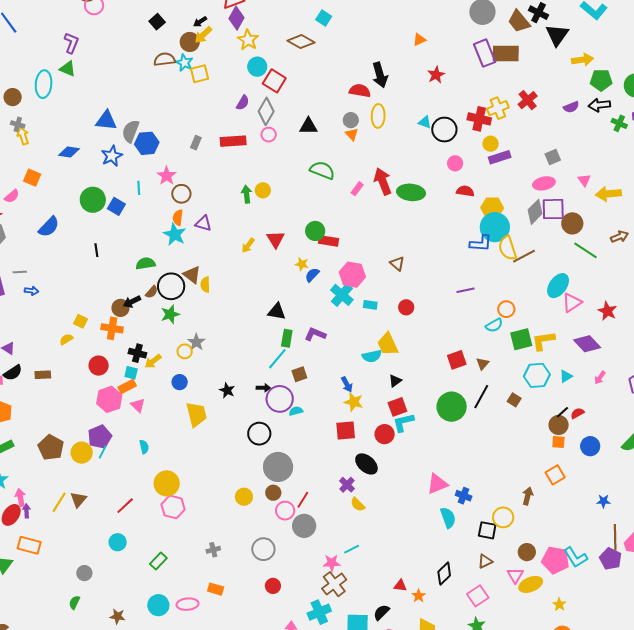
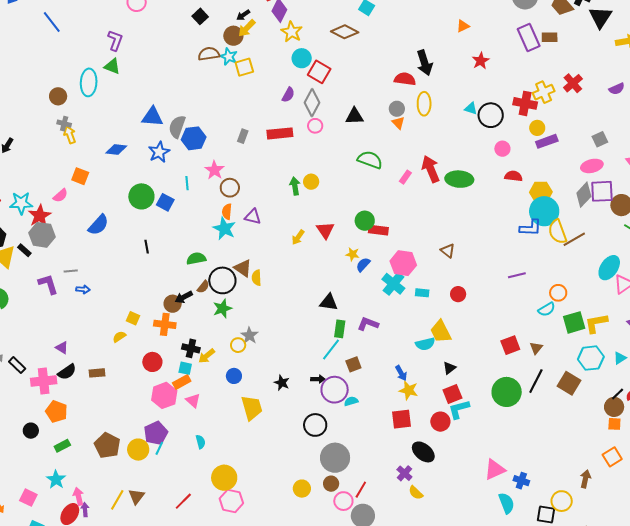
brown rectangle: (506, 53) -> (550, 37), size x0.6
brown square: (514, 400) -> (569, 383), size x1.6

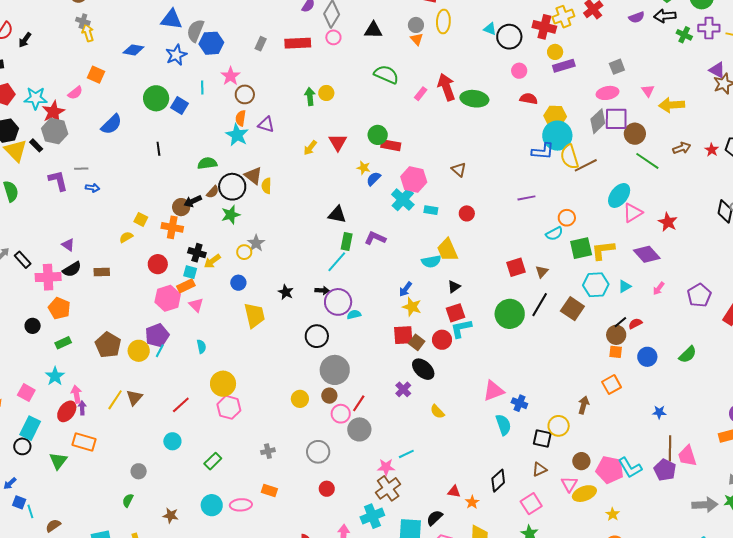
brown square: (353, 364) -> (417, 342), moved, turned -35
blue arrow: (401, 373) -> (406, 289), turned 63
yellow semicircle: (416, 493) -> (437, 412), moved

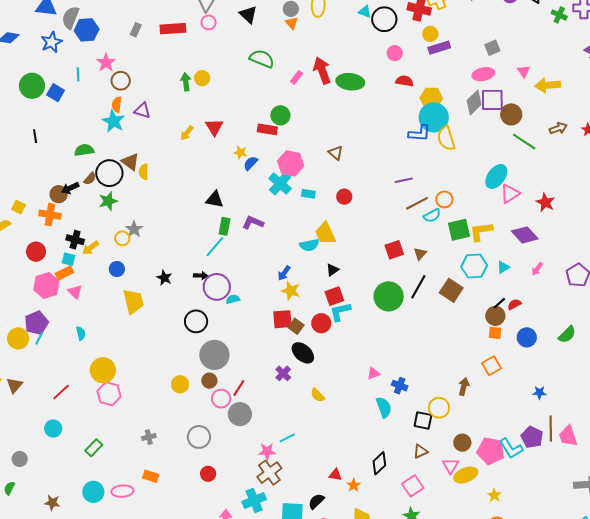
black triangle: (373, 30) -> (248, 15), turned 42
green circle: (378, 135) -> (280, 115), moved
brown line: (586, 165) -> (417, 203), moved
pink triangle: (494, 391) -> (373, 373), size x0.6
purple pentagon: (665, 470) -> (532, 437), moved

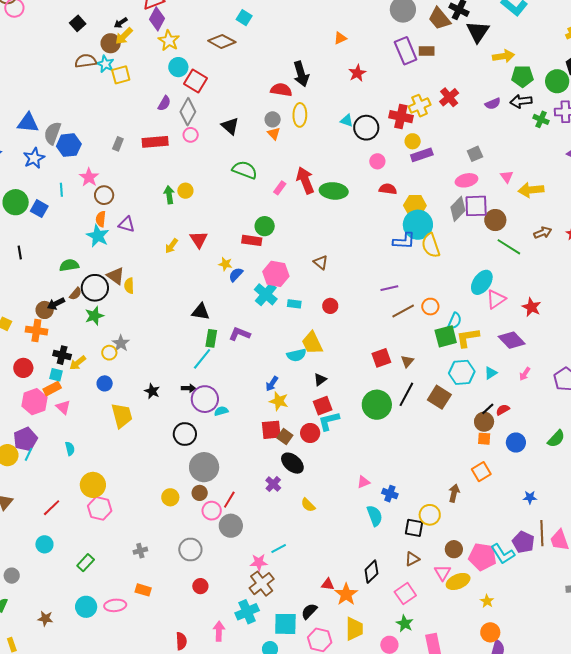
cyan semicircle: (432, 216) -> (455, 321), moved, turned -36
orange star: (354, 485) -> (346, 594), size x1.6

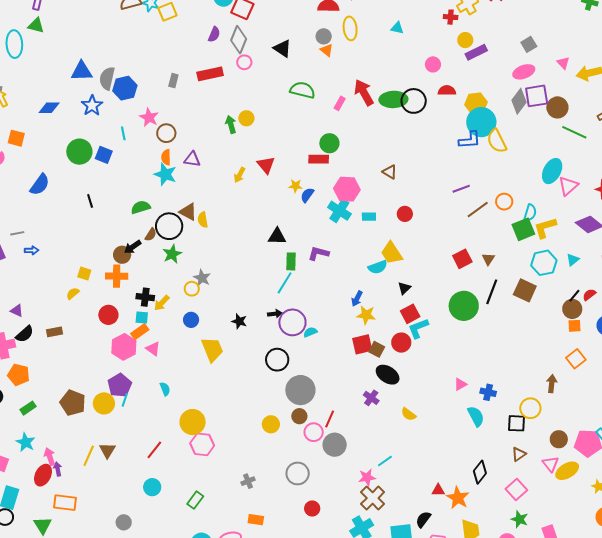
red cross: (401, 117) -> (451, 17), size x0.6
black circle: (366, 128) -> (414, 101), moved

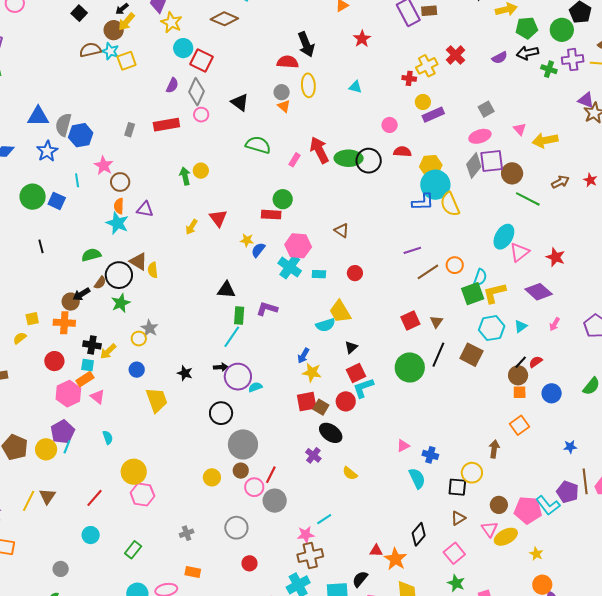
yellow square: (84, 274) -> (32, 319), turned -32
brown cross: (373, 498) -> (310, 556), turned 30

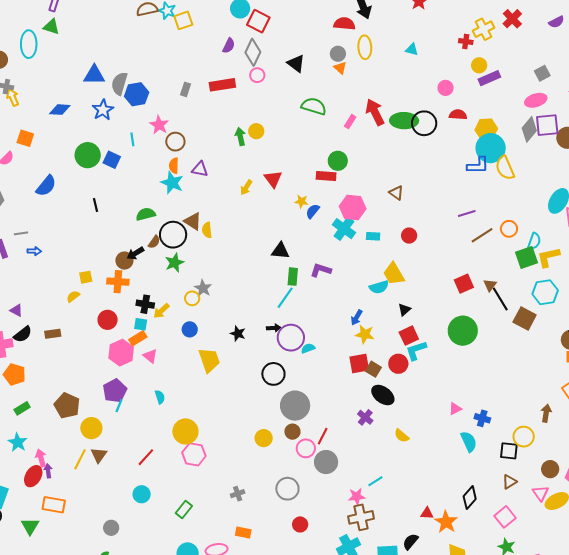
black line: (438, 355) -> (500, 299), moved, turned -55
yellow circle: (46, 449) -> (91, 428), moved

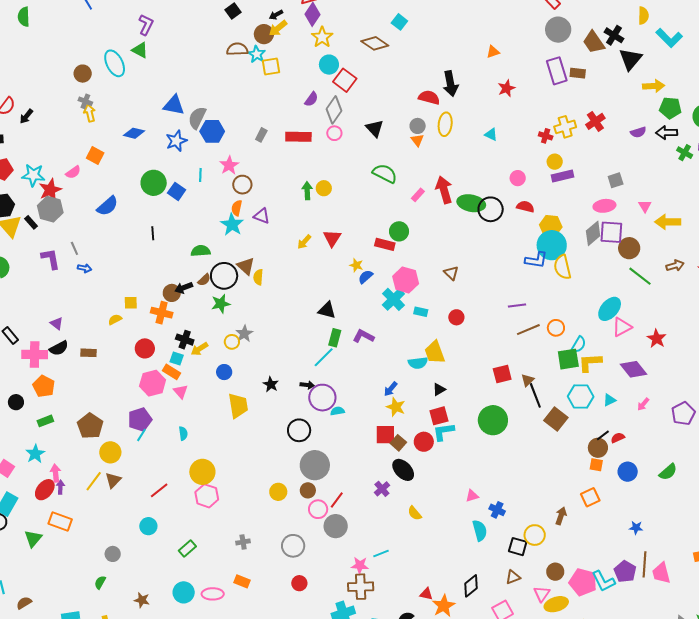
cyan ellipse: (29, 44) -> (115, 63), turned -36
gray line: (21, 233) -> (74, 248), turned 64
orange rectangle: (138, 338) -> (172, 372), turned 54

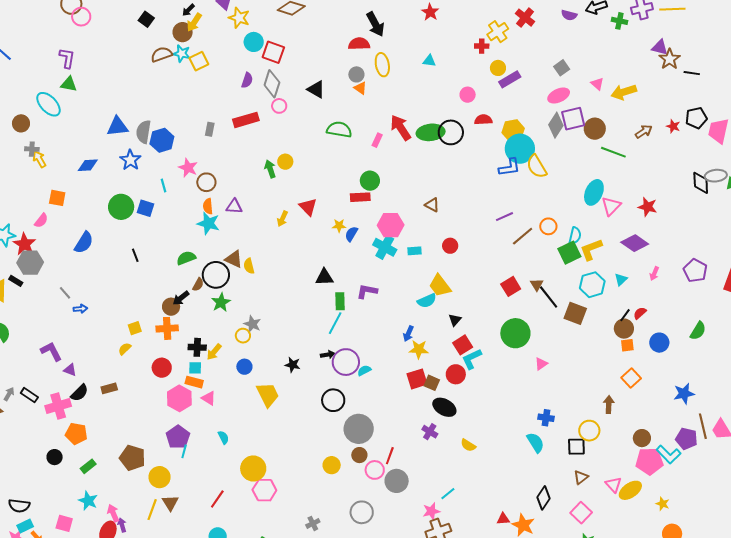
purple semicircle: (638, 132) -> (569, 15), turned 49
purple L-shape: (51, 259) -> (51, 351), moved
pink triangle: (472, 496) -> (541, 364), moved
blue star: (636, 528) -> (684, 394), size x1.5
brown circle: (555, 572) -> (642, 438), moved

